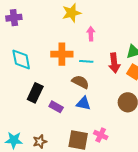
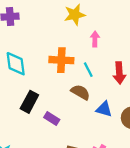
cyan line: (86, 61) -> (88, 70), turned 56
blue triangle: (83, 103) -> (104, 109), moved

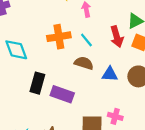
purple rectangle: (52, 119) -> (62, 94), size x1.5

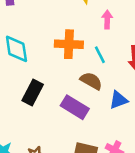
blue triangle: (110, 74) -> (118, 100), turned -35
purple rectangle: (62, 94) -> (75, 107), moved

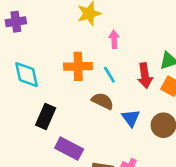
blue triangle: (118, 100) -> (131, 118), turned -42
purple rectangle: (75, 107) -> (69, 149), moved

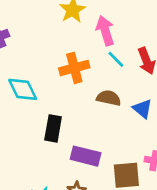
pink arrow: (114, 39) -> (105, 31), size x1.5
cyan line: (109, 75) -> (116, 59), moved

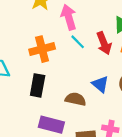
brown semicircle: (109, 98) -> (76, 99), moved
black rectangle: (53, 128) -> (38, 85), moved

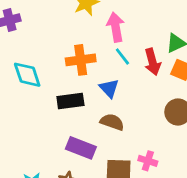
blue triangle: (100, 84) -> (109, 88), moved
black rectangle: (38, 85) -> (70, 101), turned 65

